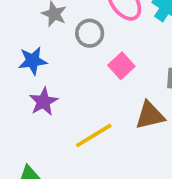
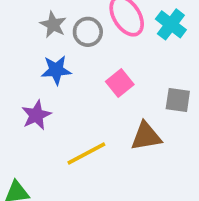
gray circle: (90, 33) -> (88, 32), moved
blue star: (33, 61) -> (56, 70), moved

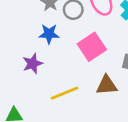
pink square: (120, 83) -> (92, 47), size x1.5

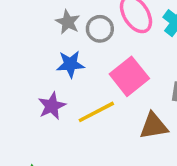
yellow line: (64, 93) -> (96, 112), moved

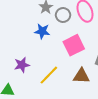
purple star: (52, 106) -> (22, 65), moved
yellow line: (96, 112) -> (49, 75), moved, turned -30

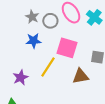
pink square: (74, 45) -> (67, 48), turned -35
yellow line: (49, 75) -> (48, 67), moved

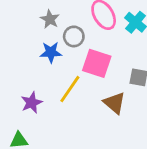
gray circle: (50, 21) -> (74, 36), moved
brown triangle: (81, 76) -> (114, 103), turned 48

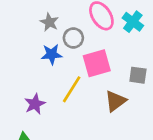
pink square: (97, 63) -> (97, 63), turned -32
brown triangle: (114, 103) -> (115, 101), turned 45

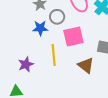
yellow line: (72, 89) -> (54, 55), turned -40
brown triangle: (115, 101) -> (86, 65), turned -48

